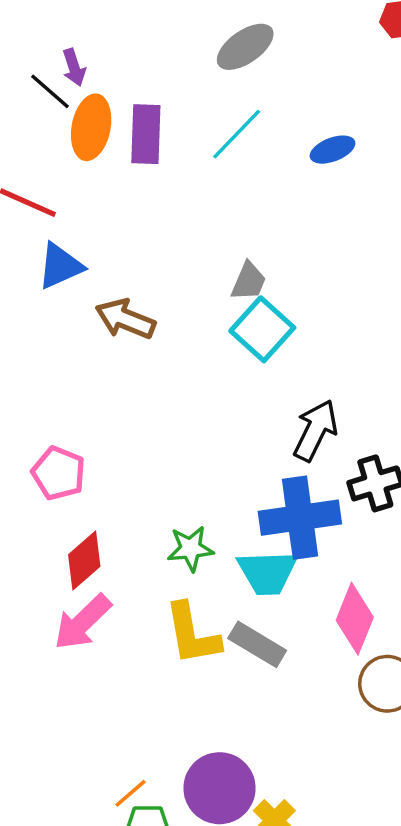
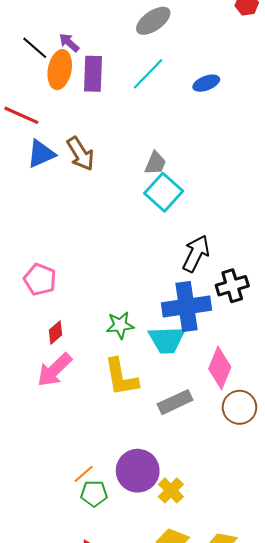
purple arrow: (74, 67) -> (69, 43), moved, turned 150
brown arrow: (125, 319) -> (81, 154), moved, turned -144
red diamond: (84, 560) -> (56, 332), size x0.7
gray rectangle: (257, 644) -> (175, 402), moved, turned -56

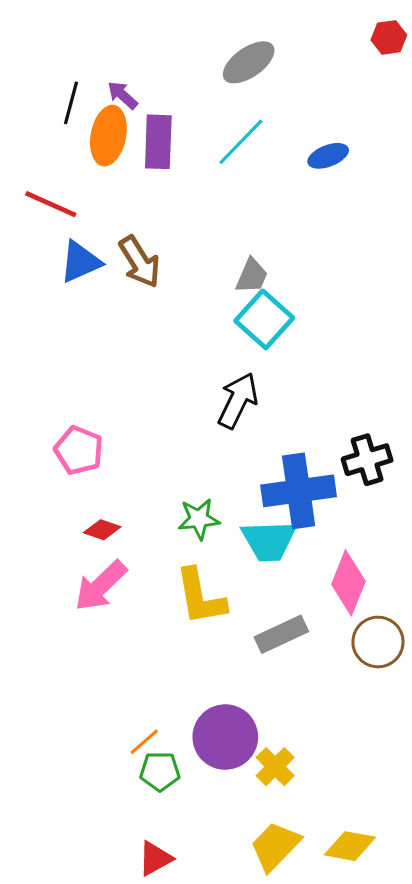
black line: (35, 48) -> (71, 103), turned 64
black arrow: (196, 254) -> (238, 400), moved
red diamond: (56, 332) -> (102, 530), turned 60

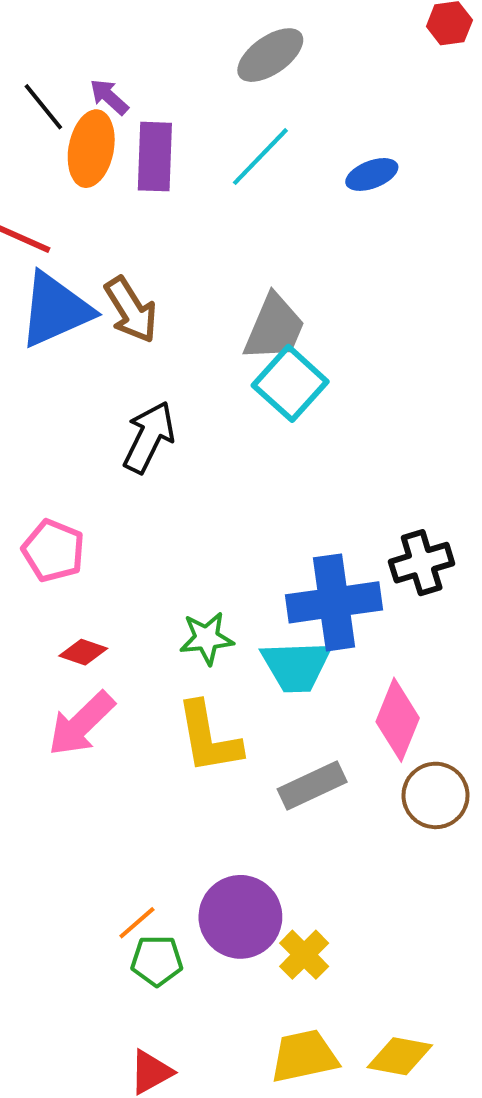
black line: (71, 103) -> (43, 107), turned -54
blue triangle: (80, 262) -> (55, 310), size x1.4
gray trapezoid: (252, 276) -> (274, 328), size x1.5
black arrow: (238, 400) -> (149, 437), moved
yellow trapezoid: (275, 846) -> (304, 1056), turned 34

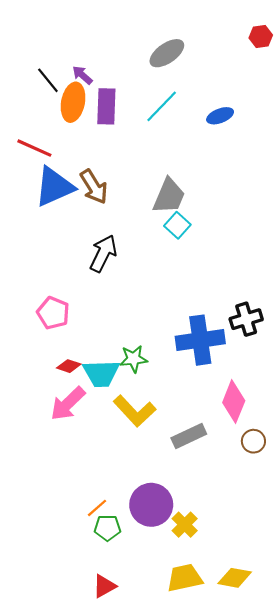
cyan square: (290, 383) -> (177, 225), size x0.7
cyan trapezoid: (296, 666) -> (101, 373), moved
yellow L-shape: (209, 738) -> (135, 411), turned -33
brown circle: (435, 795) -> (253, 441), size x0.7

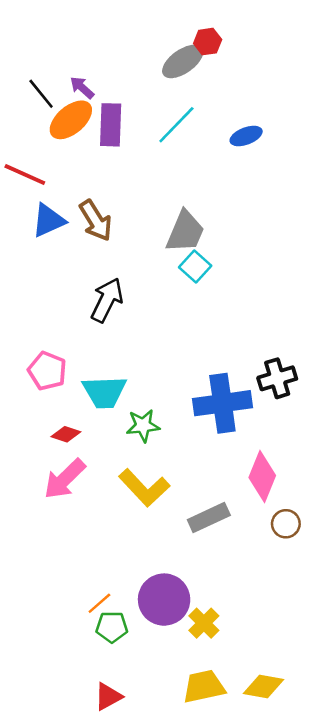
red hexagon: (261, 37) -> (208, 42), moved
orange ellipse: (73, 102) -> (71, 120), turned 39
blue triangle: (54, 187) -> (48, 221), size x0.7
cyan trapezoid: (101, 373) -> (104, 392), moved

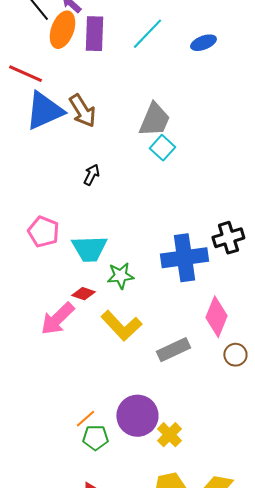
orange ellipse: (71, 120) -> (62, 30), turned -30
blue triangle: (48, 221) -> (44, 111), size x1.4
black arrow: (107, 300) -> (91, 175), size x0.6
red diamond: (66, 434) -> (83, 294), moved

